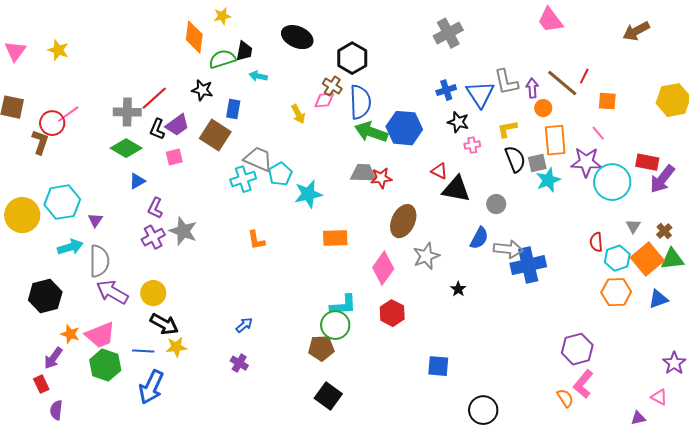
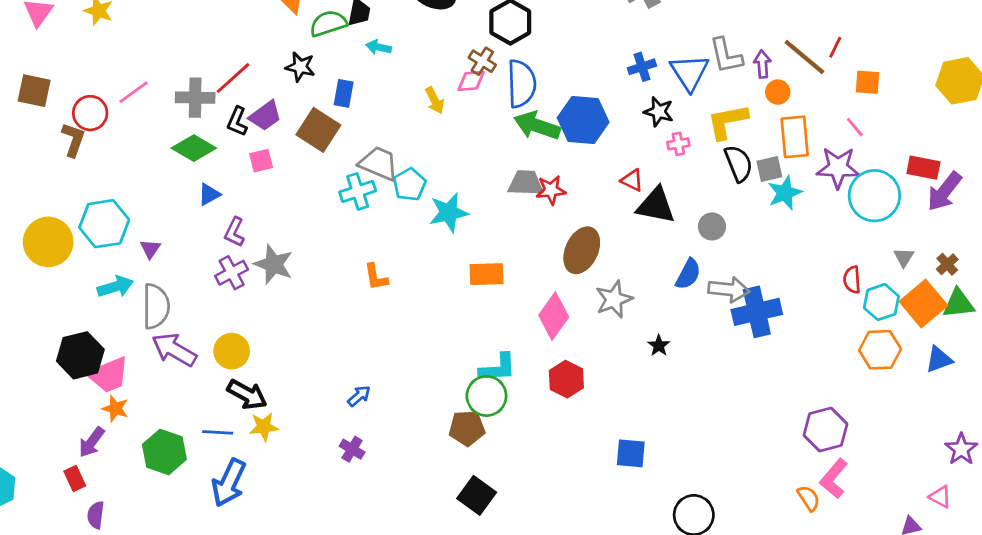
pink line: (68, 114) -> (134, 92), moved
yellow L-shape: (507, 129) -> (727, 121), size x1.5
pink trapezoid: (100, 335) -> (108, 375), moved

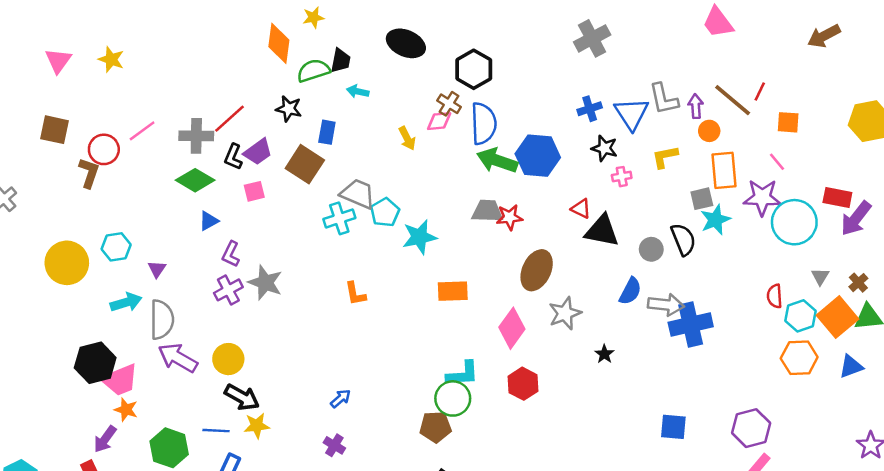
yellow L-shape: (727, 121) -> (665, 157), size x0.7
black semicircle: (739, 163) -> (683, 239), moved
cyan hexagon: (104, 224) -> (116, 247), size x0.7
blue square: (631, 453) -> (673, 427), moved

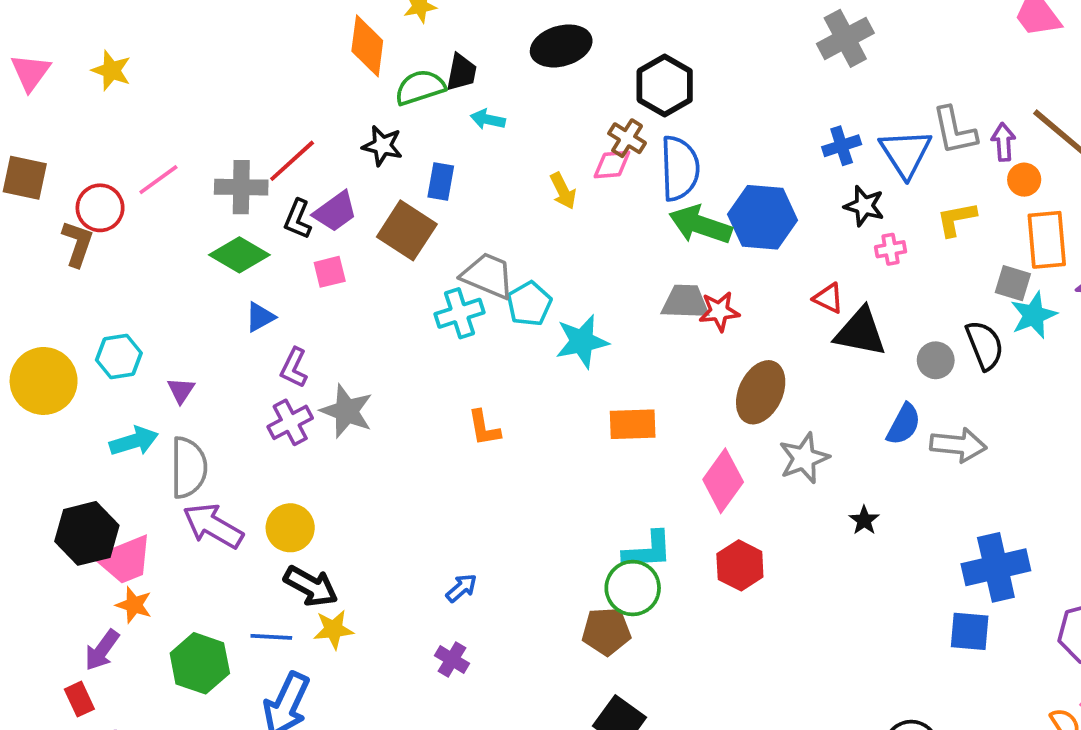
black ellipse: (406, 43) -> (561, 46), turned -39
gray square: (702, 199) -> (1013, 283), turned 30
blue cross: (691, 324) -> (996, 567), moved

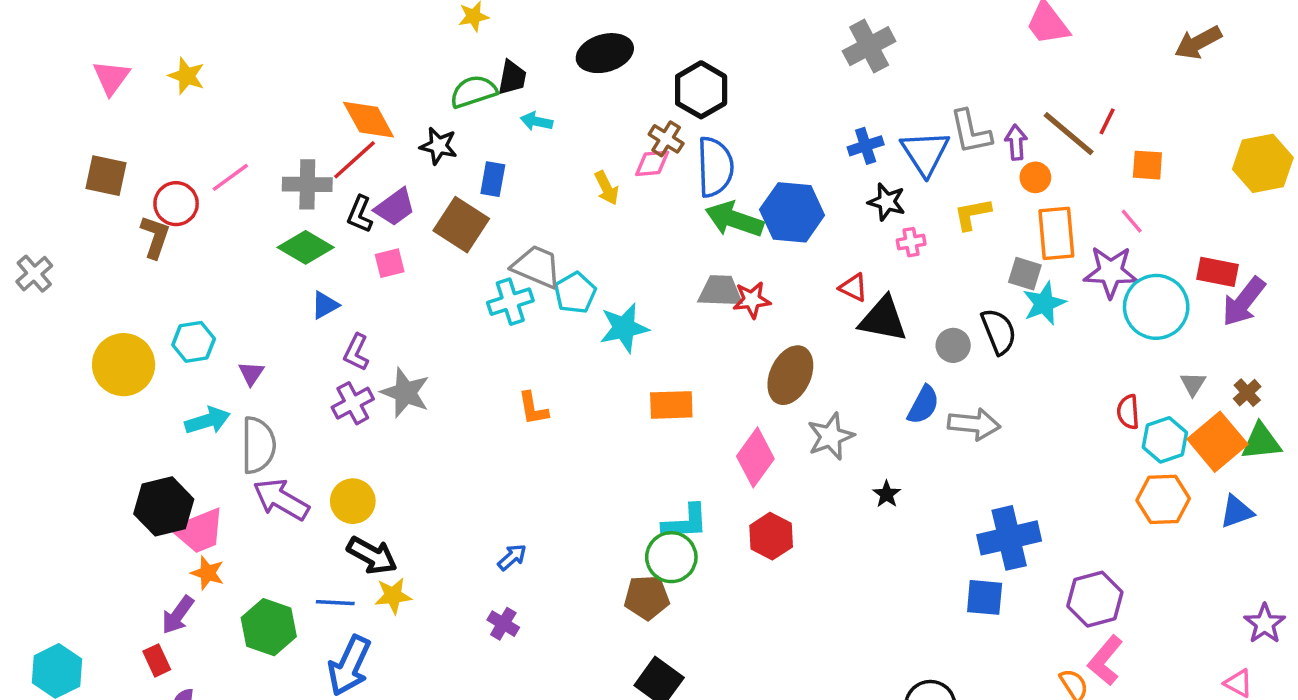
orange diamond: (367, 46) -> (369, 120), moved, turned -36

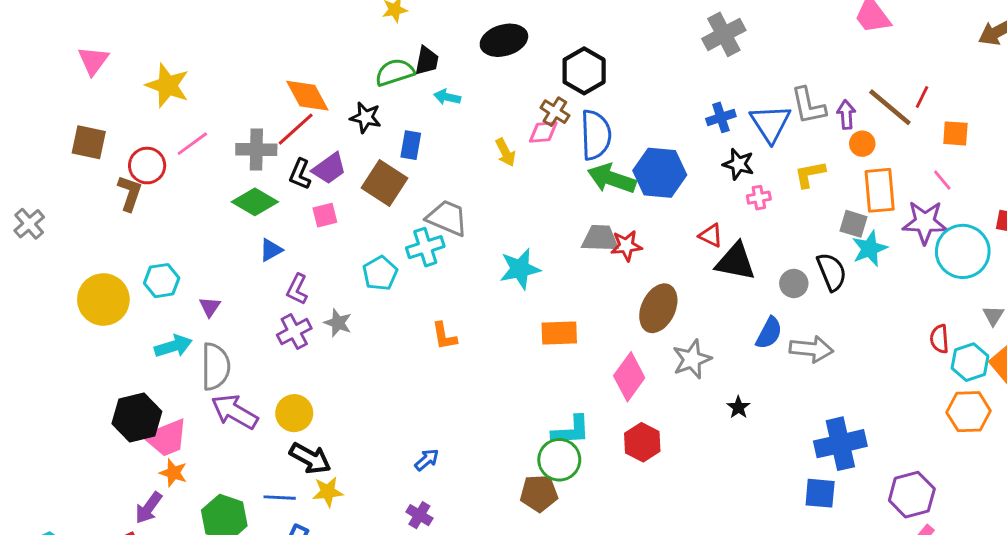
yellow star: (187, 76) -> (168, 85), moved, size x1.4
cyan pentagon: (575, 293) -> (380, 273), moved
gray star: (405, 393) -> (338, 323), size x0.7

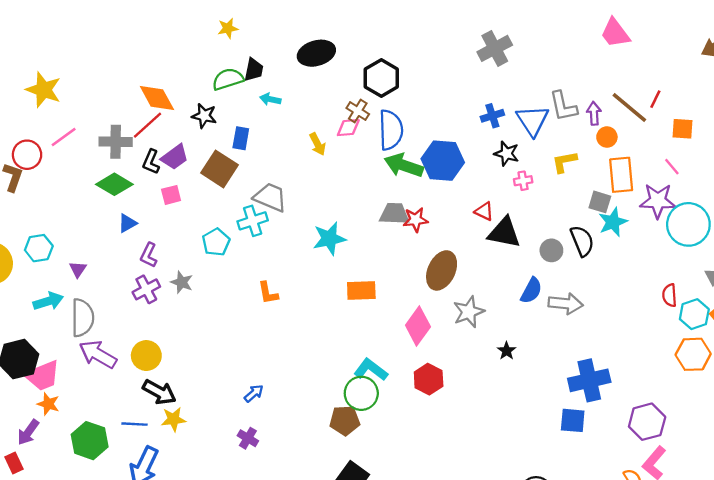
cyan L-shape: (571, 431) -> (371, 370), turned -140

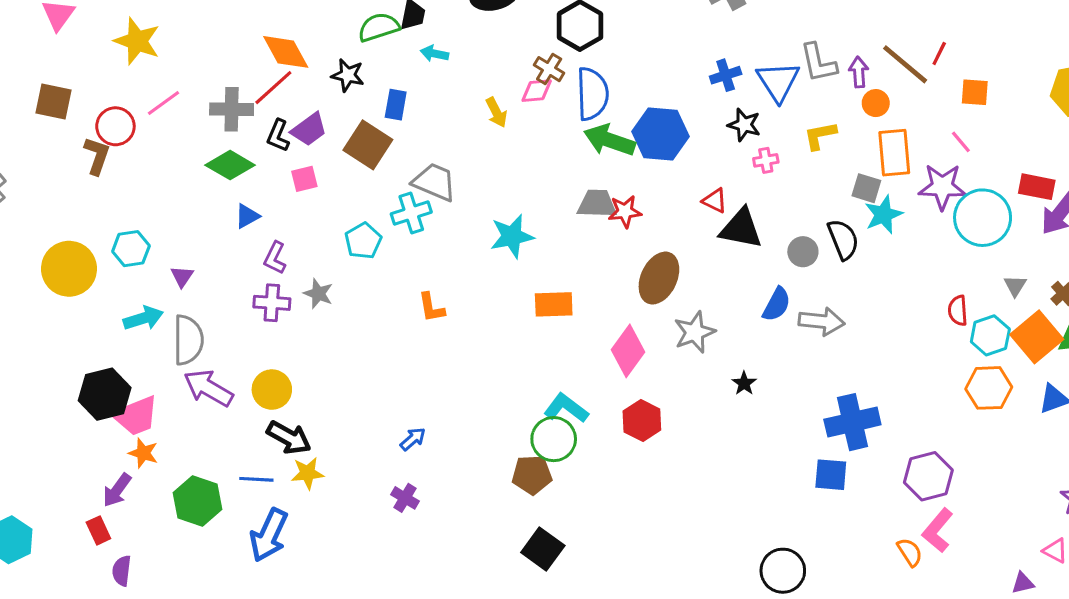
purple cross: (146, 289) -> (272, 303), turned 32

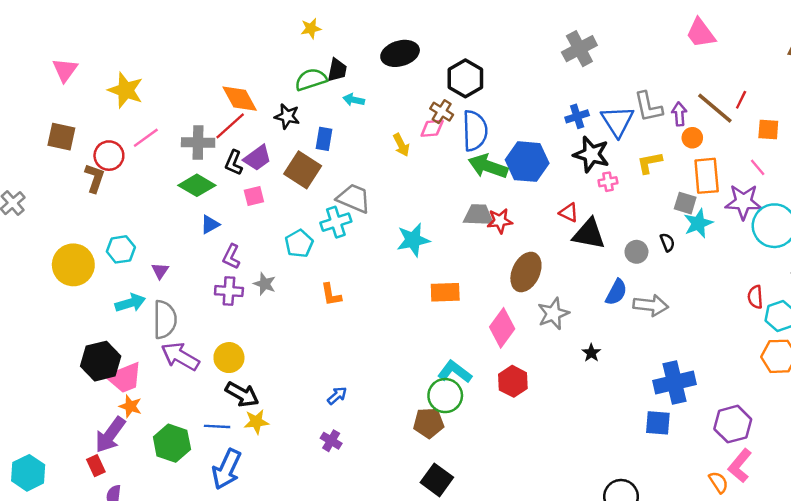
black star: (744, 125) -> (591, 154), size x1.4
black semicircle: (843, 239) -> (667, 242), size x0.6
orange L-shape: (431, 307) -> (331, 295), moved
purple arrow: (117, 490) -> (110, 435), size x1.4

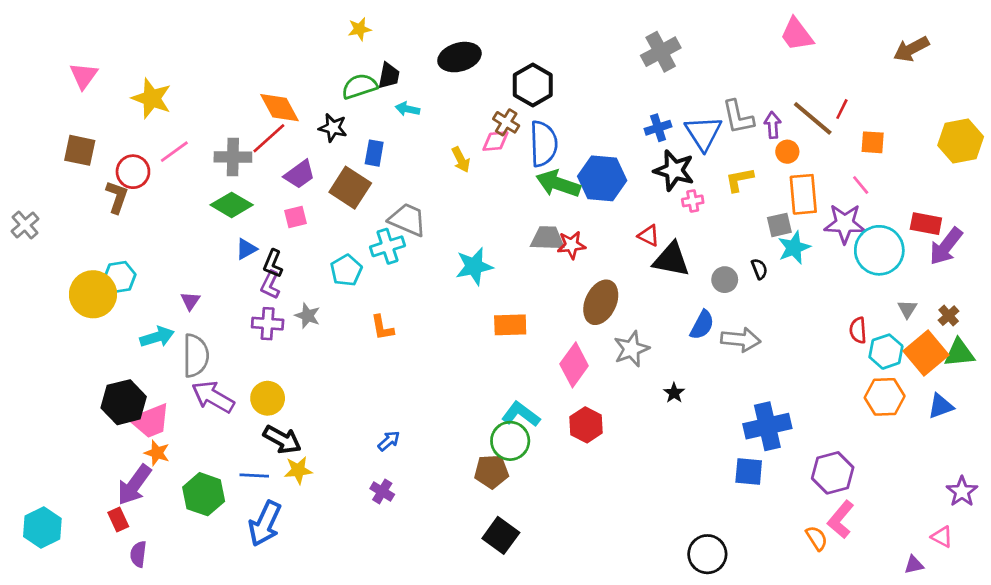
black L-shape: (234, 163) -> (273, 264), moved
gray square: (685, 203) -> (779, 225), turned -30
cyan hexagon: (121, 249) -> (120, 277), moved

